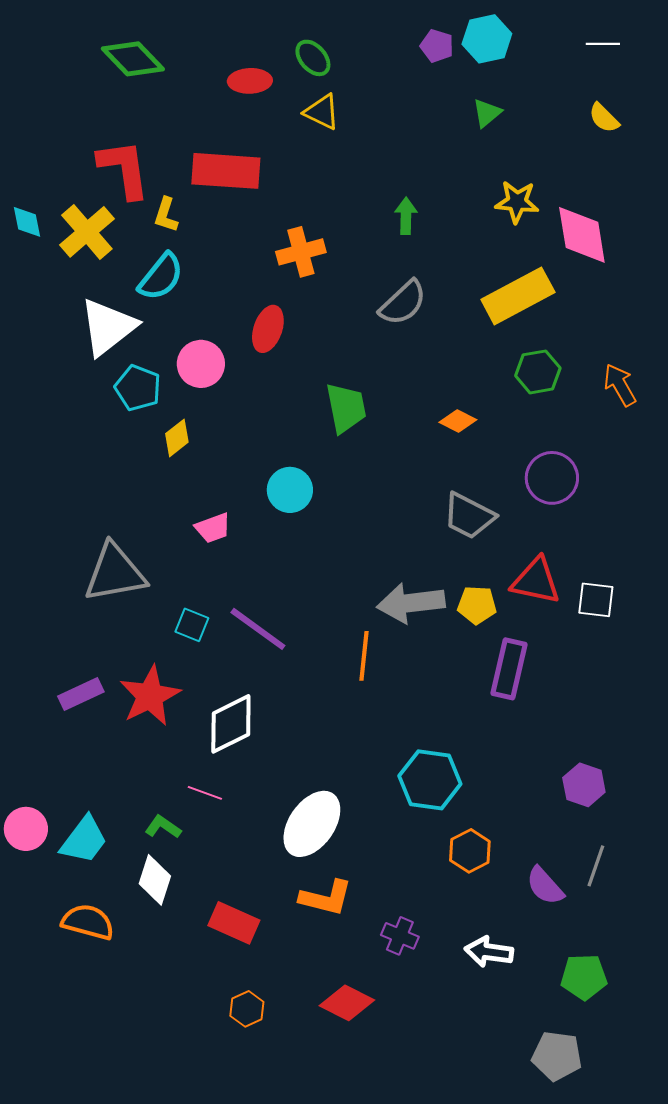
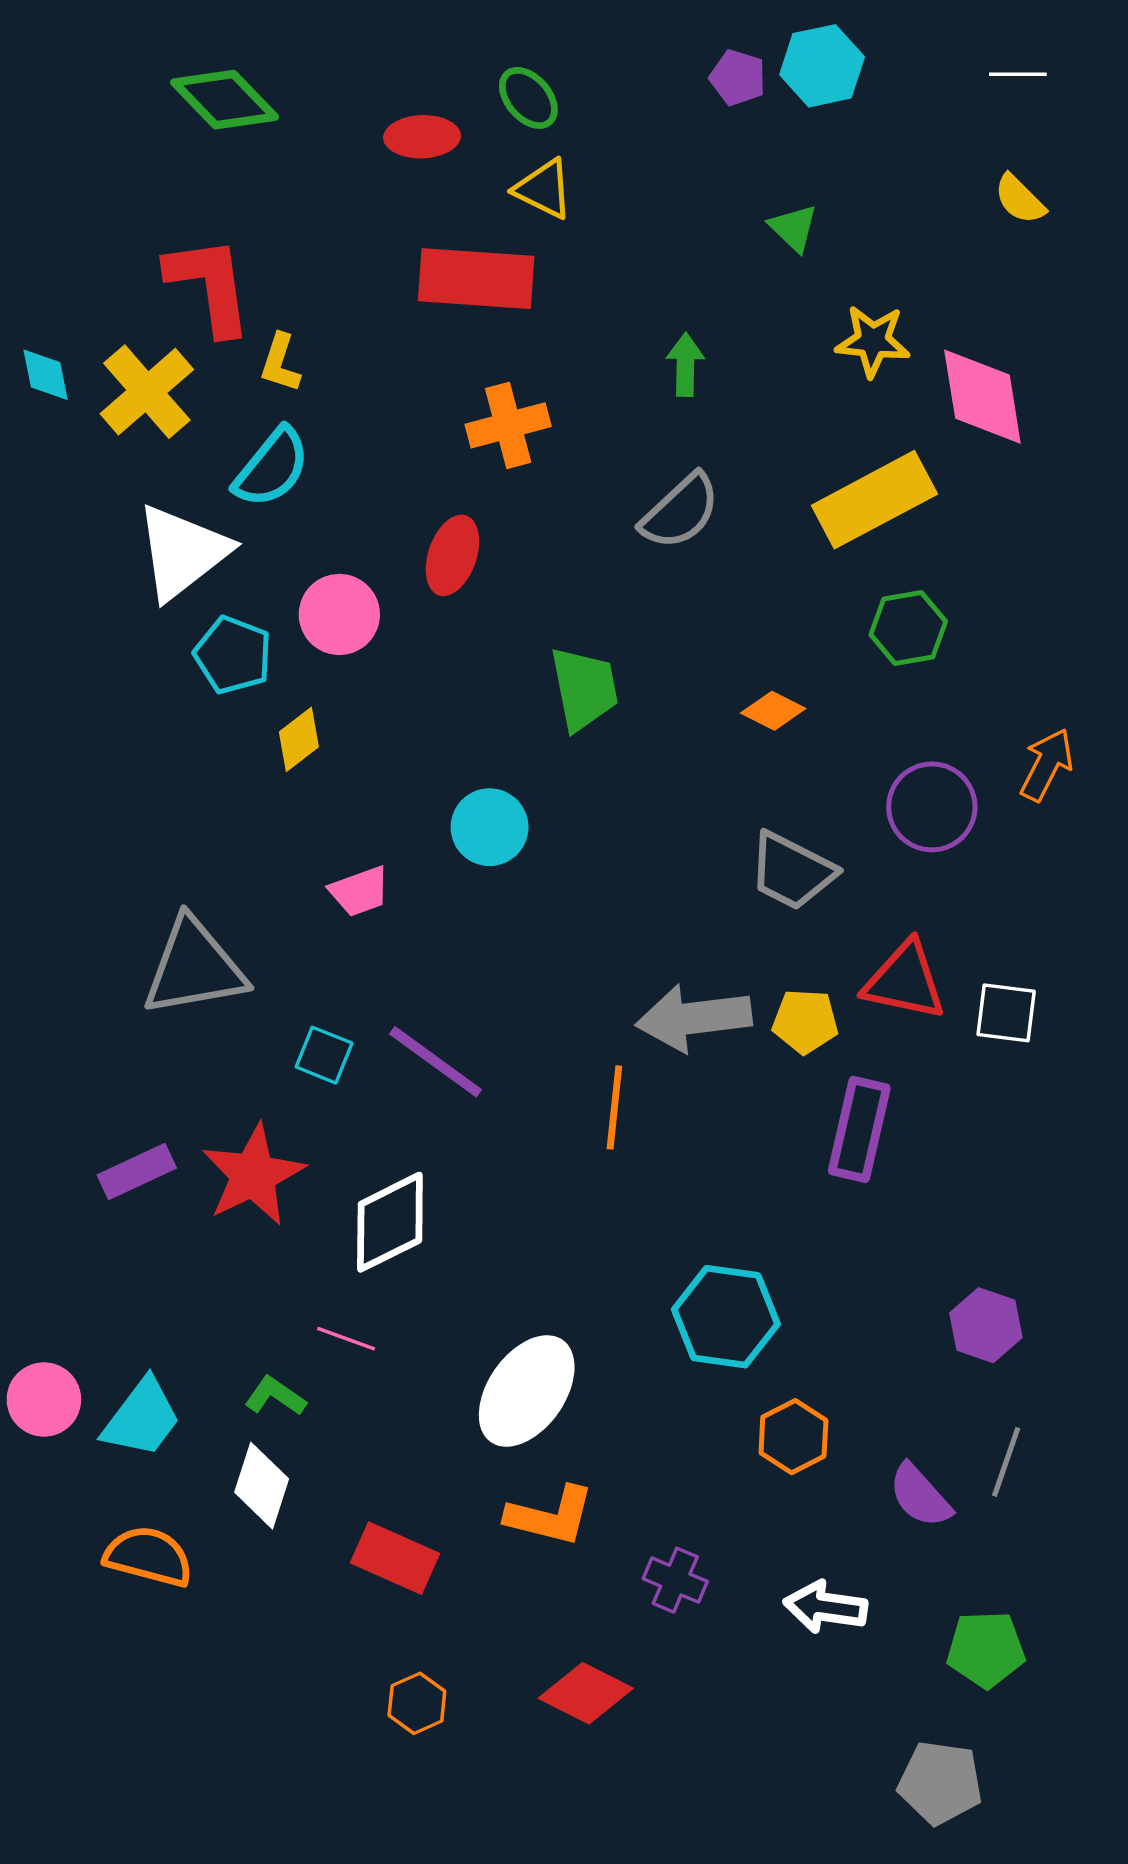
green triangle: (487, 113) -> (793, 228), moved, turned -36
red rectangle: (226, 171) -> (476, 279), moved
orange arrow: (620, 385) -> (1047, 765), moved, turned 57

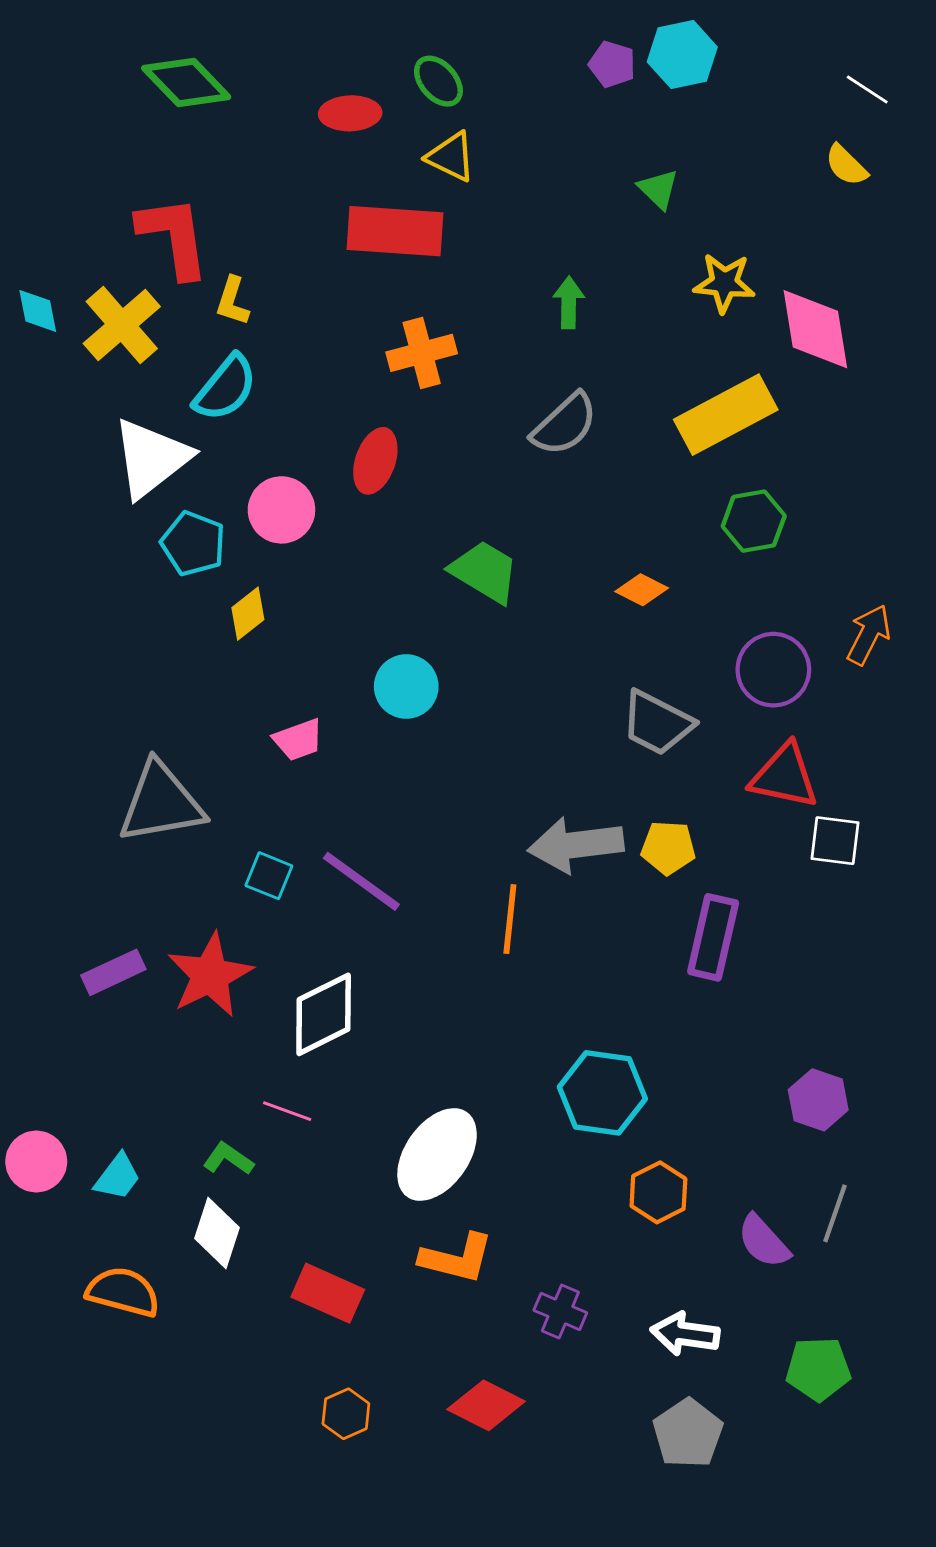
white line: (1018, 74) -> (867, 90), moved, turned 33
green trapezoid: (584, 689) -> (485, 572), turned -48
red triangle: (905, 981) -> (785, 776), moved
cyan trapezoid: (142, 1418) -> (118, 1177), size x0.7
gray pentagon: (940, 1783) -> (688, 1433), moved, turned 30

